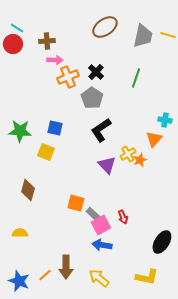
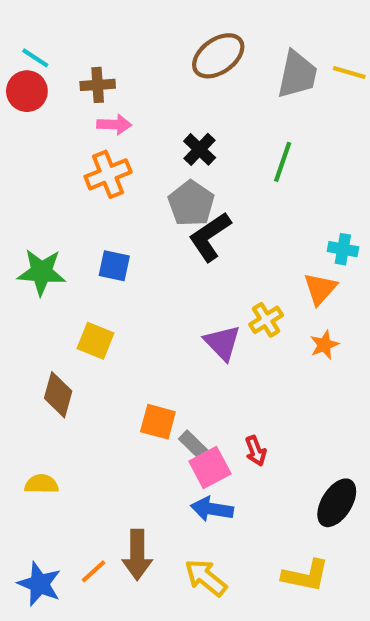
orange cross: (68, 77) -> (108, 174), moved
black L-shape: (101, 130) -> (210, 237), moved
yellow square: (46, 152) -> (96, 341), moved
orange star: (140, 160) -> (324, 345), moved

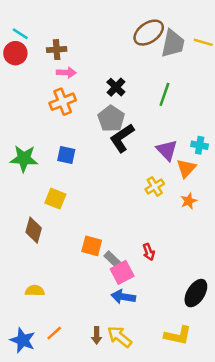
brown ellipse: (218, 56) -> (149, 33), moved
purple triangle: (222, 343) -> (167, 150), moved
red arrow: (256, 451) -> (149, 252), moved
yellow semicircle: (42, 484) -> (35, 291), moved
brown arrow: (137, 555) -> (97, 335), moved, size x0.6

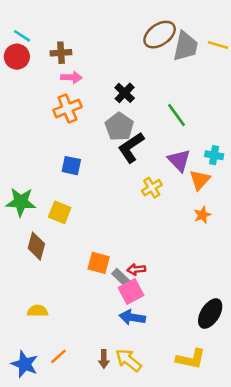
green line: (164, 94) -> (176, 115), moved, turned -55
green star: (24, 159) -> (21, 202), moved
yellow cross: (155, 186) -> (152, 188), moved
red arrow: (149, 252) -> (136, 269), moved, turned 105

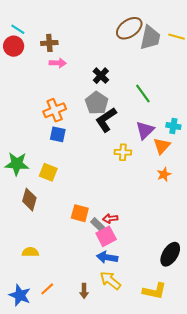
orange cross: (67, 109) -> (55, 110), moved
purple triangle: (179, 160) -> (145, 130), turned 30
yellow cross: (152, 188) -> (123, 152), turned 35
yellow arrow: (128, 360) -> (110, 281), moved

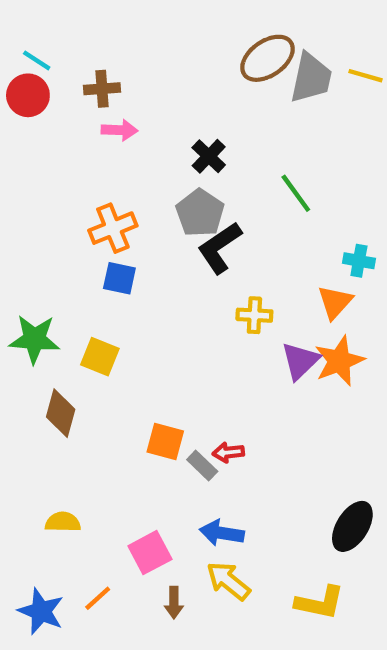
purple triangle: (145, 130) -> (300, 361), moved
orange star: (164, 174) -> (339, 361), size x1.6
pink square: (106, 236) -> (150, 553), moved

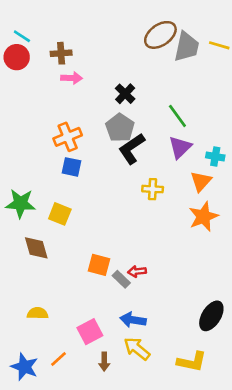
purple triangle: (300, 361) -> (180, 147), moved
brown diamond: (61, 413) -> (36, 248), turned -32

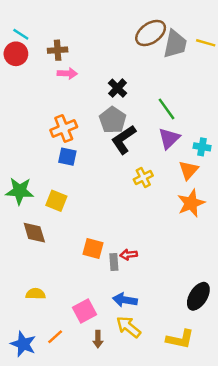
yellow cross: (153, 189) -> (143, 177), turned -30
gray rectangle: (121, 279) -> (114, 262), turned 42

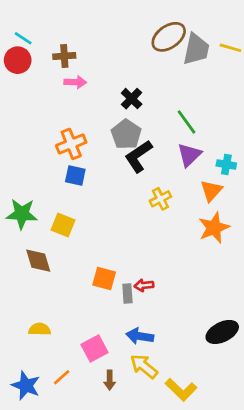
black ellipse: (198, 296) -> (222, 332), turned 32
yellow L-shape: (180, 339) -> (181, 390), moved, turned 32

